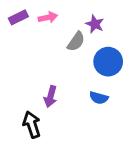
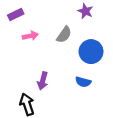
pink arrow: (48, 17) -> (30, 36), moved
purple star: (95, 24) -> (85, 11), moved

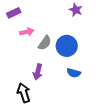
gray semicircle: (64, 35) -> (45, 43), moved
blue circle: (91, 52) -> (67, 46), moved

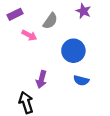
pink arrow: (27, 32) -> (29, 35), turned 40
gray semicircle: (45, 43) -> (50, 21), moved

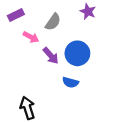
purple arrow: (41, 79) -> (51, 56), moved, turned -56
blue semicircle: (81, 80) -> (70, 82), moved

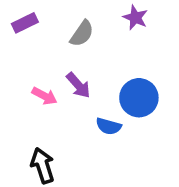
pink arrow: (31, 37) -> (44, 96), moved
blue circle: (77, 53) -> (139, 98), moved

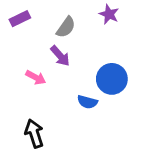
purple arrow: (78, 85) -> (60, 56), moved

